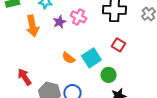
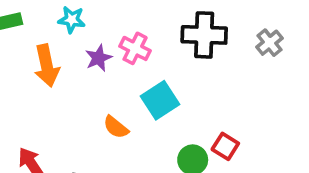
red square: (118, 45) -> (225, 146), moved
cyan square: (91, 58) -> (160, 100), moved

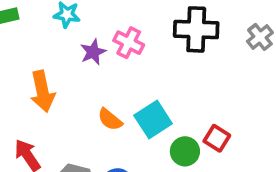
orange arrow: (47, 66) -> (42, 91), moved
cyan square: (160, 100) -> (153, 119), moved

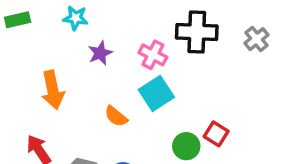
pink cross: (129, 43) -> (153, 55), moved
cyan square: (153, 119) -> (156, 93), moved

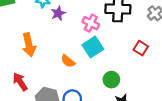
purple star: (100, 53) -> (58, 13), moved
red square: (216, 134) -> (141, 48), moved

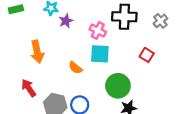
cyan square: (93, 47) -> (100, 54), turned 36
green circle: (111, 80) -> (118, 86), size x1.5

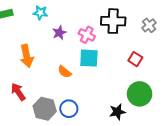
purple star: (66, 21) -> (59, 33), moved
green circle: (118, 86) -> (140, 94), moved

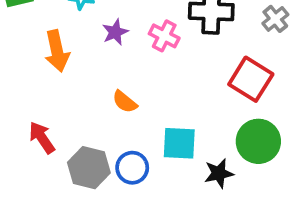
orange arrow: (27, 56) -> (57, 51), moved
cyan square: (89, 58) -> (179, 143), moved
red square: (135, 59) -> (251, 79), size x1.6

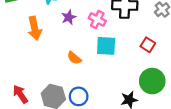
red square: (251, 79) -> (148, 45), size x0.6
red arrow: (42, 138) -> (20, 94), moved
cyan square: (179, 143) -> (106, 46), moved

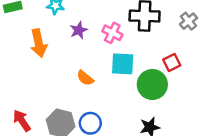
red square: (148, 45) -> (172, 63), turned 32
green circle: (152, 81) -> (152, 84), moved

